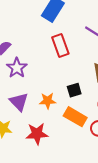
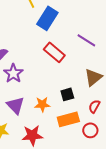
red rectangle: (60, 46) -> (54, 52), turned -30
orange rectangle: (75, 117) -> (68, 119), turned -45

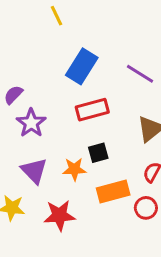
blue rectangle: (47, 18) -> (82, 66), moved
red rectangle: (54, 52) -> (92, 110), moved, turned -55
black square: (67, 94) -> (98, 153), moved

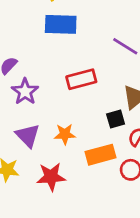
blue rectangle: (82, 66) -> (61, 24), moved, turned 60
black square: (98, 153) -> (116, 119), moved

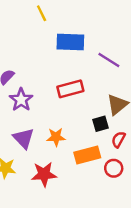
blue rectangle: (61, 24) -> (70, 42), moved

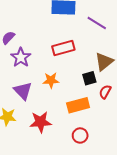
orange star: (56, 137) -> (51, 80), moved
red circle: (114, 168) -> (80, 135), moved

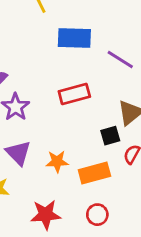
orange star: (51, 80) -> (57, 161), moved
red star: (41, 122) -> (46, 215), moved

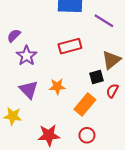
orange star: (57, 161) -> (57, 86), moved
orange rectangle: (94, 173) -> (85, 104), turned -35

